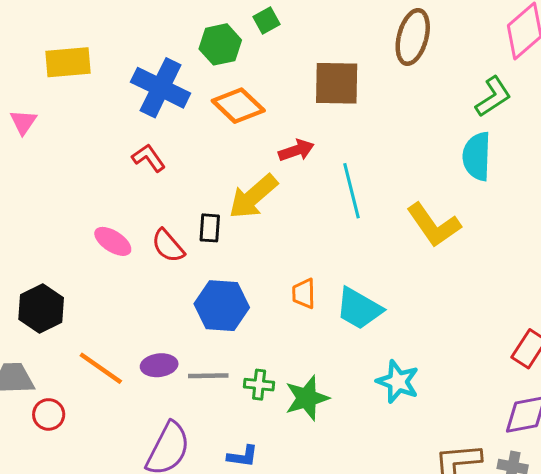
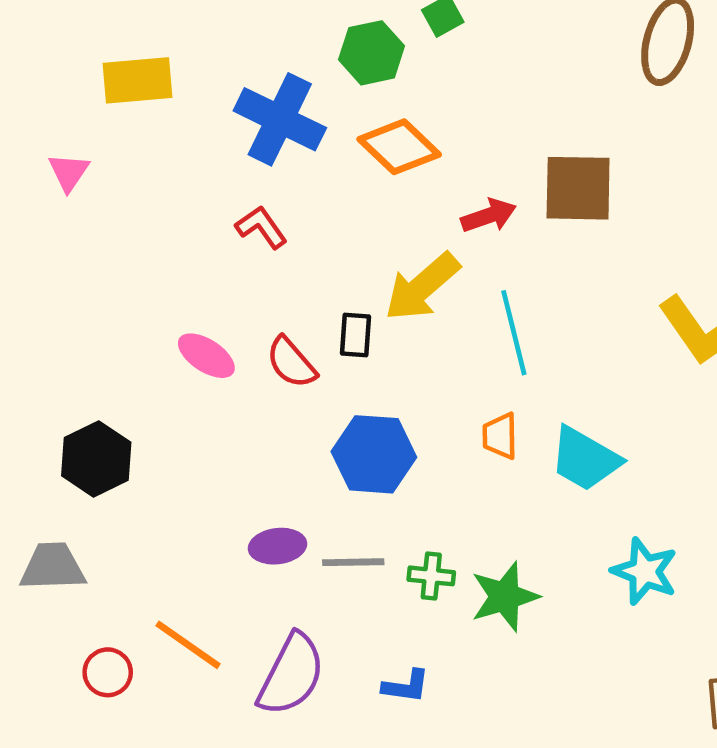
brown square: (337, 83) -> (578, 188), moved
cyan line: (352, 191) -> (514, 333), moved
orange line: (101, 368) -> (188, 645), moved
red circle: (49, 414) -> (108, 672), moved

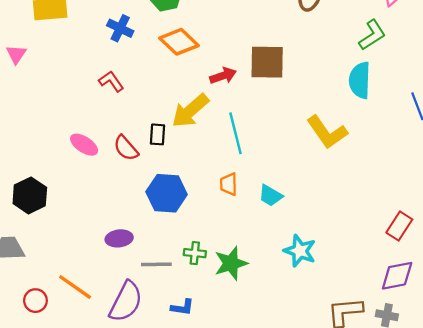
blue cross: (280, 119) -> (120, 28), size x0.6
cyan trapezoid: (585, 459) -> (270, 195), size x0.7
gray line: (353, 562) -> (156, 264), moved

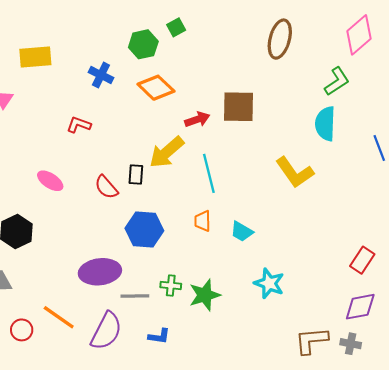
red L-shape: (111, 81) -> (79, 125), moved, turned -35
pink ellipse: (84, 145) -> (50, 181), moved
purple ellipse: (119, 238) -> (100, 272), size x1.6

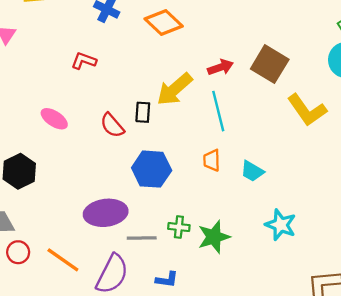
brown square: (239, 107) -> (270, 64), moved, turned 30
red arrow: (197, 119) -> (220, 67), moved
red circle: (22, 330) -> (18, 252), moved

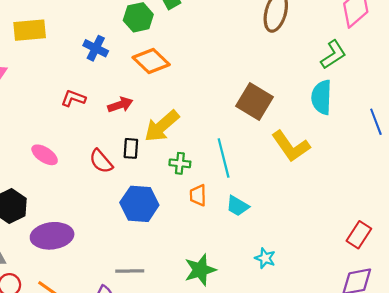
red arrow: (220, 67) -> (120, 105), moved
cyan line: (218, 111) -> (224, 158), moved
purple ellipse: (106, 213) -> (52, 236), moved
cyan star: (281, 225) -> (265, 258), size x0.7
green cross: (179, 227) -> (180, 163), moved

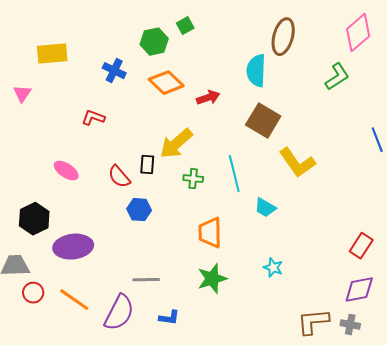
cyan semicircle: (322, 97) -> (256, 71), moved
red arrow: (120, 105) -> (208, 98), moved
orange trapezoid: (198, 195) -> (210, 233), moved, size x1.5
blue hexagon: (139, 204) -> (139, 210), moved, size x0.7
cyan trapezoid: (237, 206) -> (265, 208), moved

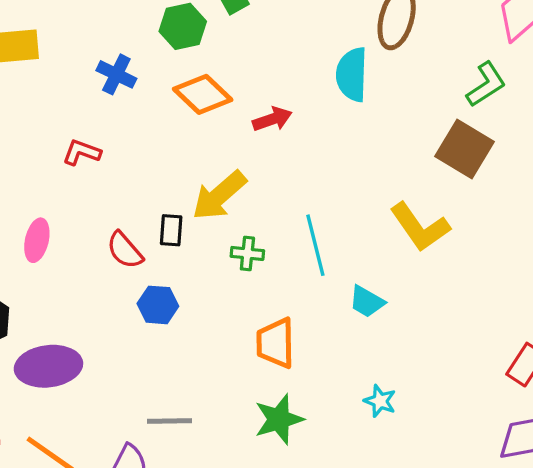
brown square: (263, 121) -> (465, 149), moved
pink ellipse: (66, 171) -> (37, 240), turned 70

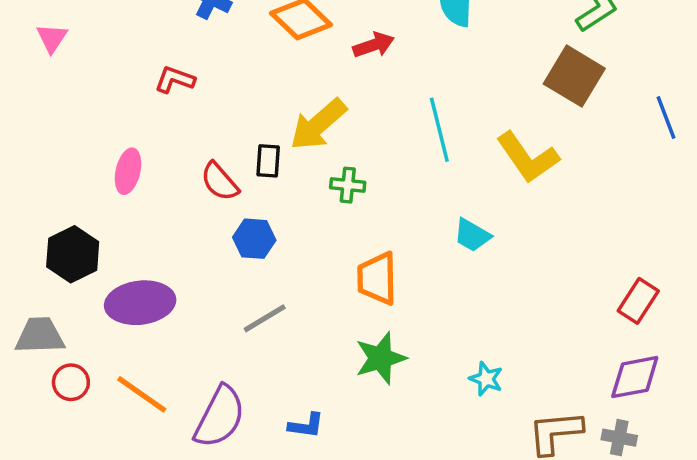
cyan line: (315, 245) -> (439, 130), moved
cyan star: (380, 401) -> (486, 379), moved
gray line: (169, 421) -> (265, 318), moved, turned -30

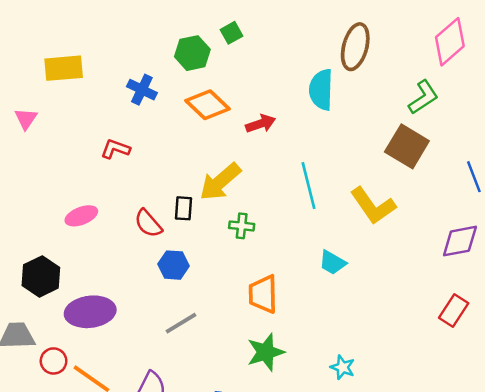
pink ellipse: (128, 171) -> (81, 216), turned 56
purple diamond: (635, 377) -> (460, 241), moved
red circle: (71, 382) -> (54, 361), moved

